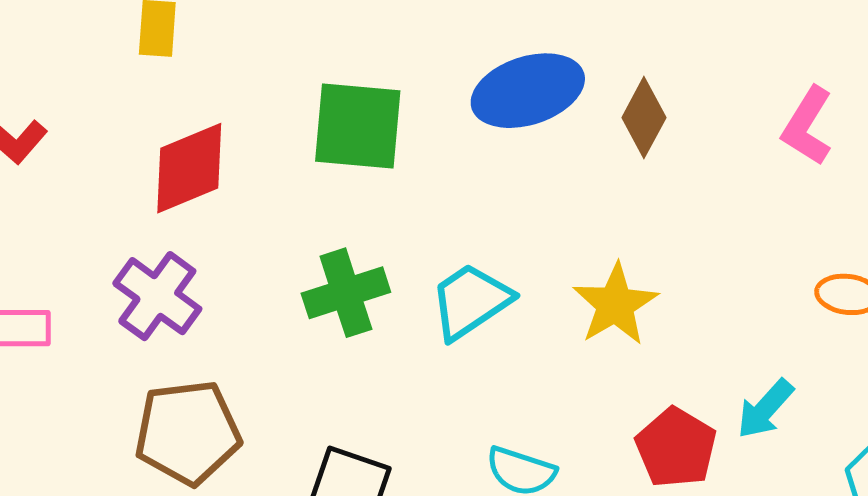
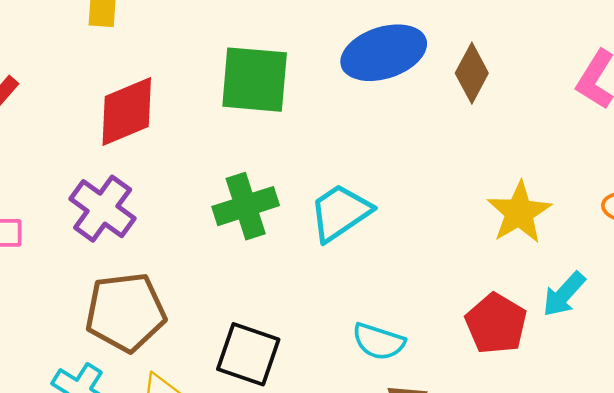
yellow star: (615, 304) -> (519, 212), moved

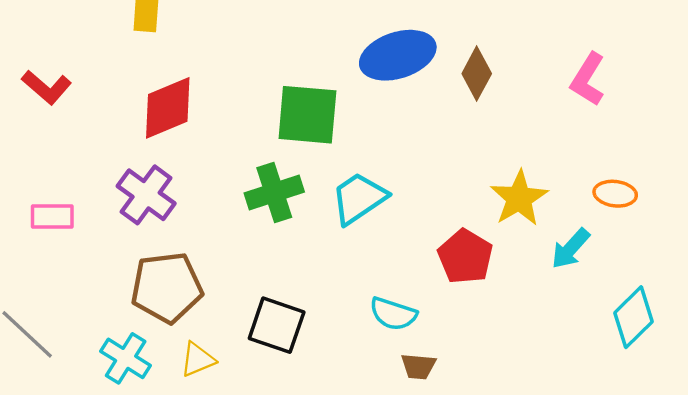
green square: (255, 80) -> (307, 115), moved
cyan arrow: (564, 294) -> (571, 249), moved
red pentagon: (496, 324) -> (465, 257), moved

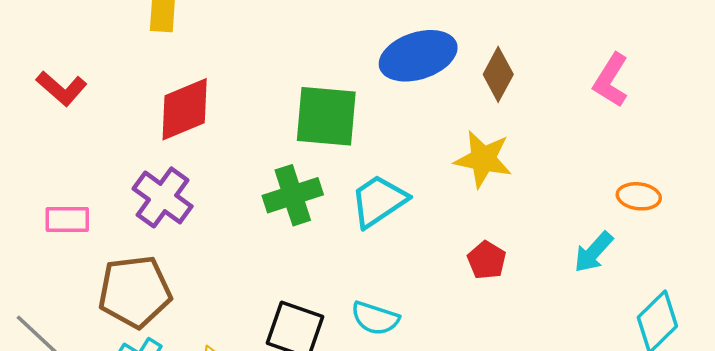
yellow star: (519, 198) -> (483, 159), moved, turned -30
red pentagon: (465, 257) -> (487, 260), size x0.7
brown pentagon: (167, 287) -> (135, 292), moved
cyan semicircle: (393, 314) -> (375, 318), moved

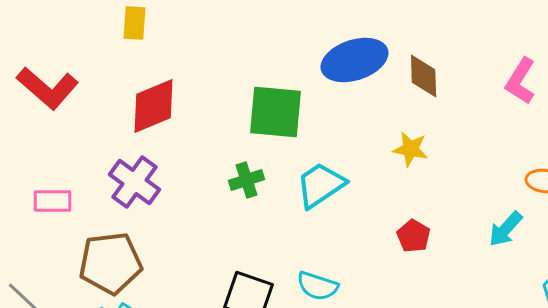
brown diamond: (498, 74) -> (424, 76), turned -30
red L-shape: (62, 88) -> (48, 88), size x1.4
yellow star: (483, 159) -> (410, 149), size x0.7
green cross: (293, 195) -> (246, 180), size x0.7

